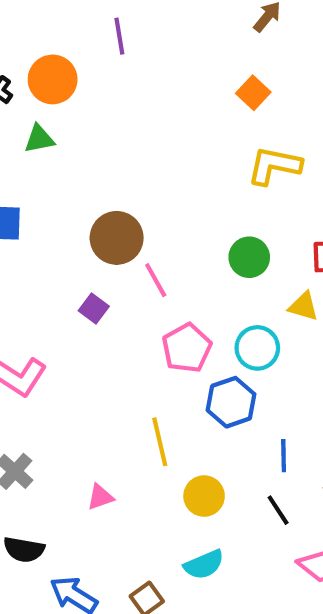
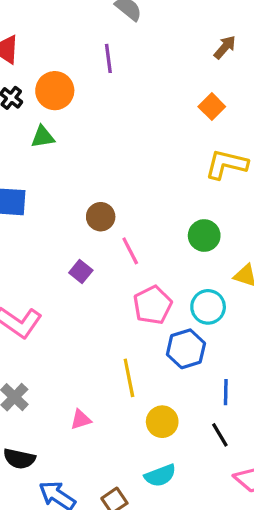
brown circle: (117, 238) -> (101, 217), size x0.7

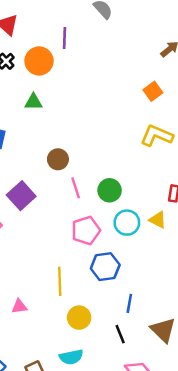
purple line: (108, 58) -> (65, 38), moved
green triangle: (43, 137) -> (33, 102), moved
green circle: (204, 236) -> (110, 190), moved
purple square: (81, 271) -> (21, 196), moved, size x1.6
cyan circle: (208, 307) -> (127, 223), moved

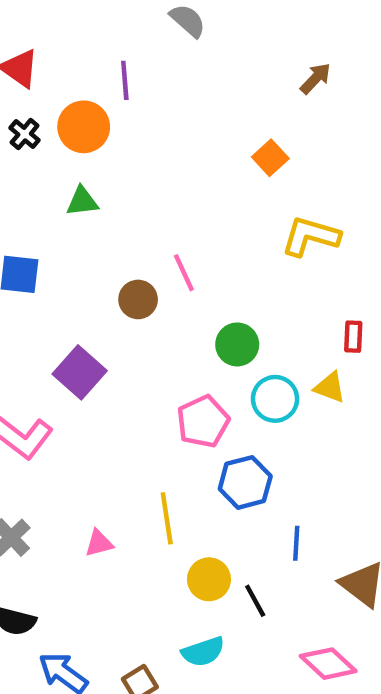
orange square: (153, 91) -> (270, 158), moved
pink line: (76, 188) -> (184, 273), moved
pink triangle: (19, 306) -> (99, 543), moved
black line: (120, 334) -> (255, 601), moved

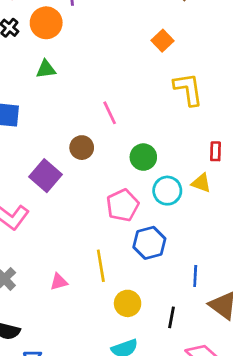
yellow L-shape: (311, 236) -> (188, 89), turned 66
brown circle: (138, 299) -> (82, 148), moved
blue line: (296, 543) -> (195, 276), moved
black line: (255, 601) -> (172, 317), moved, turned 40

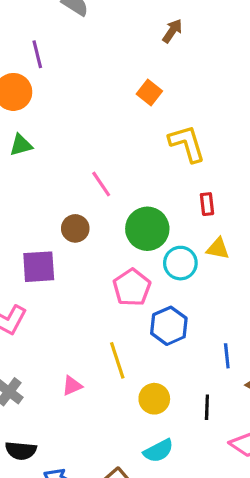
red rectangle: (216, 151) -> (207, 204), moved
green circle: (143, 157) -> (147, 229), size x1.4
purple square: (46, 176) -> (39, 267), turned -36

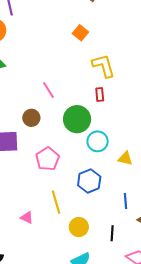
red rectangle: (207, 204) -> (100, 95), moved
yellow triangle: (218, 249) -> (125, 159), moved
pink pentagon: (132, 287) -> (48, 159), moved
pink triangle: (72, 386) -> (27, 218), turned 48

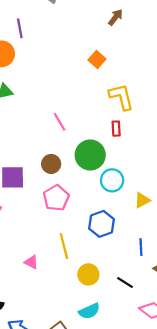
brown circle: (31, 118) -> (51, 164), moved
yellow triangle: (125, 159) -> (142, 200), turned -42
black line: (112, 233) -> (125, 282), turned -63

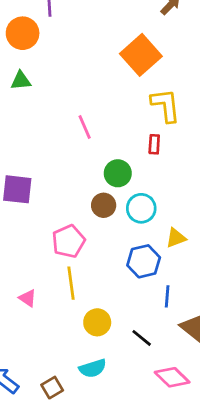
orange square: (97, 60) -> (141, 55), size x1.8
green circle: (90, 155) -> (118, 173), size x0.7
brown circle: (51, 164) -> (104, 205), moved
pink pentagon: (56, 198) -> (68, 241), moved
blue hexagon: (102, 224) -> (144, 261), moved

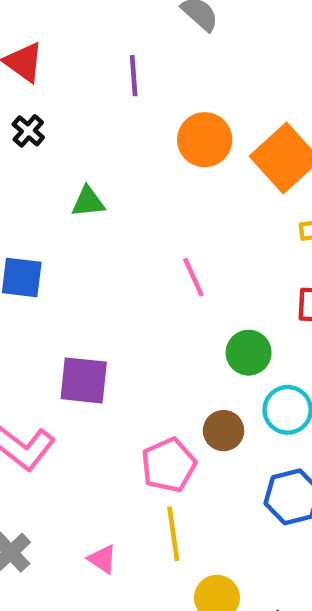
orange circle: (23, 33) -> (205, 140), moved
brown circle: (104, 205) -> (224, 431), moved

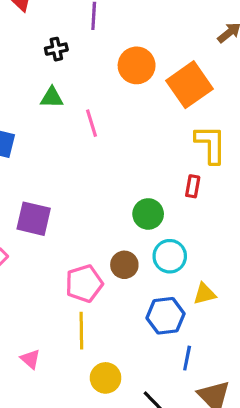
black cross: (28, 131) -> (56, 49), moved, turned 30
pink line: (193, 277) -> (91, 123), moved
pink triangle: (102, 559) -> (30, 359), moved

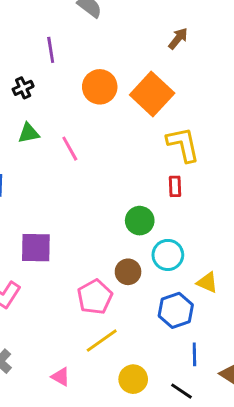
yellow triangle: (205, 294) -> (207, 282), turned 50
yellow line: (81, 331) -> (102, 341), turned 68
blue line: (187, 358) -> (194, 354), moved

